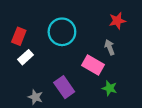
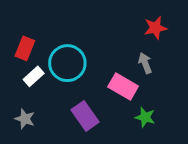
cyan circle: (62, 32) -> (67, 63), moved
gray star: (35, 97) -> (25, 119), moved

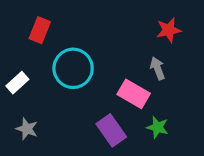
red rectangle: (25, 48) -> (40, 30), moved
white rectangle: (34, 76) -> (17, 83), moved
purple rectangle: (85, 116) -> (111, 130), moved

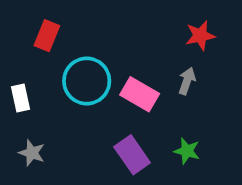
gray arrow: (158, 68) -> (187, 81), turned 40
white rectangle: (17, 83) -> (20, 98), turned -60
pink rectangle: (134, 94) -> (140, 94), moved

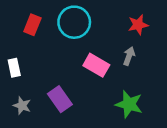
cyan circle: (87, 81) -> (74, 22), moved
green star: (187, 151) -> (129, 104), size x1.5
purple rectangle: (132, 155) -> (60, 99), moved

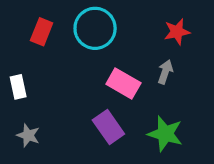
purple rectangle: (60, 99) -> (108, 127), moved

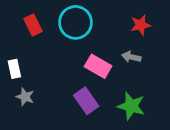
red rectangle: (42, 32) -> (33, 25), turned -48
gray arrow: (165, 72) -> (131, 57), turned -96
gray star: (28, 135) -> (25, 97), moved

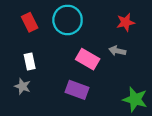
white rectangle: (14, 69) -> (30, 61), moved
purple rectangle: (86, 101) -> (77, 90), turned -35
green star: (131, 106) -> (135, 99), moved

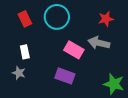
gray arrow: (117, 51) -> (99, 43), size x1.5

